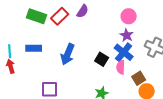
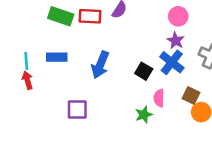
red rectangle: (60, 16) -> (90, 16), turned 48
pink semicircle: (121, 67) -> (159, 98), moved
brown square: (139, 78) -> (191, 95), turned -32

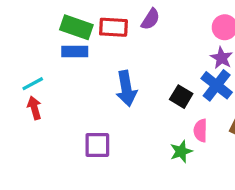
blue rectangle: (57, 57) -> (75, 51), moved
cyan line: (26, 61) -> (33, 84), turned 66
blue arrow: (100, 65) -> (126, 89), turned -32

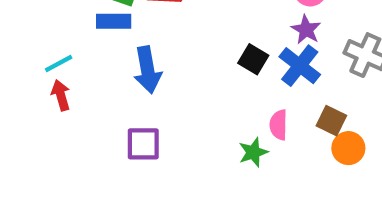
blue arrow: (126, 89) -> (147, 70), moved
black square: (181, 97) -> (253, 59), moved

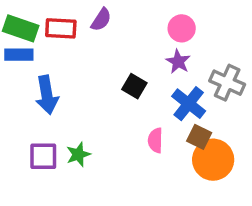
blue cross: (300, 66) -> (189, 104), moved
orange circle: (348, 148) -> (213, 160), size x1.5
green star: (253, 152) -> (78, 154), moved

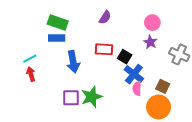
red rectangle: (61, 28) -> (104, 49), moved
blue cross: (189, 104) -> (134, 74), moved
green star: (78, 154) -> (92, 97), size x1.5
orange circle: (213, 160) -> (159, 107), moved

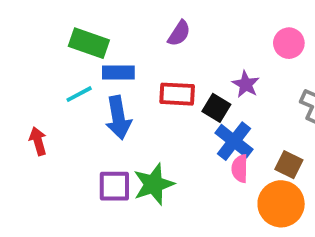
pink circle: (152, 23) -> (289, 43), moved
blue rectangle: (57, 38) -> (118, 73), moved
purple star: (150, 42) -> (246, 84), moved
cyan line: (30, 59) -> (79, 94), moved

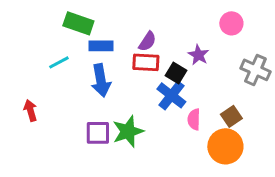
purple semicircle: (179, 33) -> (147, 41), moved
cyan line: (79, 94) -> (59, 62), moved
red arrow: (38, 141) -> (30, 110), moved
blue cross: (234, 141) -> (171, 95), moved
brown square: (289, 165) -> (231, 116), turned 30

